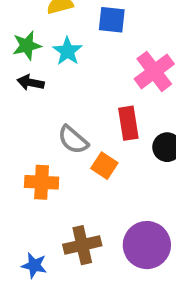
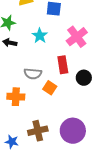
cyan star: (67, 51) -> (40, 36), moved
gray semicircle: (73, 140) -> (33, 74), turned -36

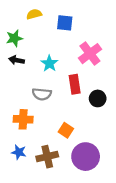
cyan star: (40, 36) -> (49, 63), moved
orange square: (50, 88) -> (66, 130), moved
blue star: (12, 142) -> (19, 152), moved

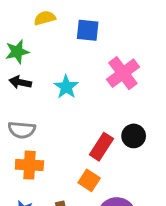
red rectangle: (75, 84) -> (101, 147), moved, turned 42
gray semicircle: (42, 94) -> (22, 130), moved

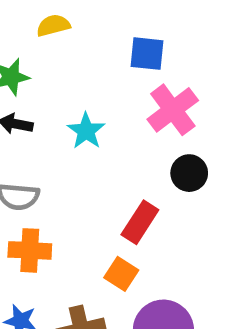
blue square: (88, 30) -> (147, 54), moved
black circle: (134, 136) -> (189, 173), moved

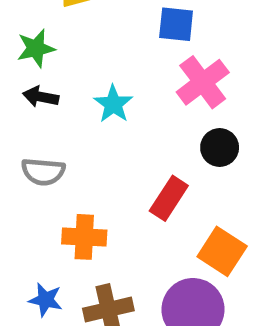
orange cross: (30, 250) -> (84, 237), moved
orange square: (121, 274) -> (222, 251), moved, size x1.4

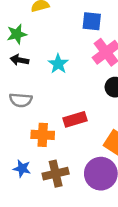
red rectangle: (169, 198) -> (75, 119), moved, turned 40

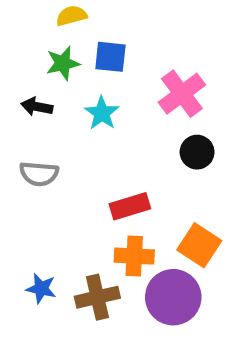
blue square: (92, 21) -> (110, 57), moved
green star: (17, 34) -> (63, 63), moved
orange cross: (43, 135) -> (134, 256), moved

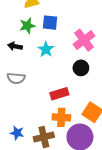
black circle: (197, 152) -> (81, 68), moved

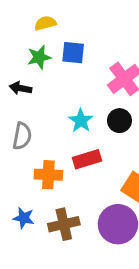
cyan star: (46, 49) -> (81, 121), moved
gray semicircle: (16, 78) -> (22, 136), turned -84
orange cross: (61, 117) -> (48, 175), moved

